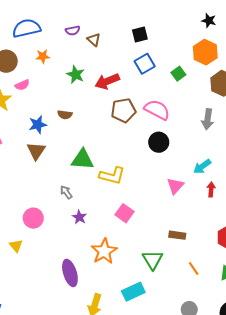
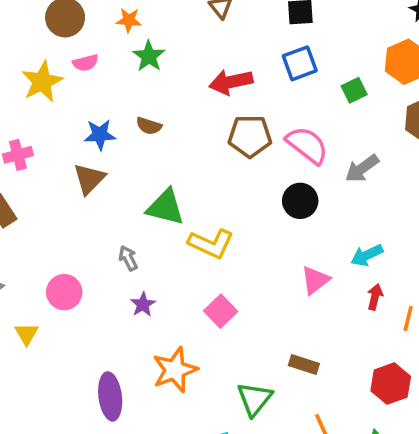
green star: (76, 75) -> (149, 56), moved
gray arrow: (208, 119) -> (362, 168), moved, turned 36

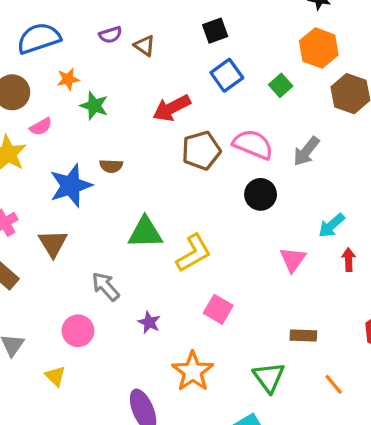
blue star: (100, 135) -> (71, 186), size x1.5
brown triangle: (89, 179) -> (53, 243), moved
yellow L-shape: (211, 244) -> (194, 253), turned -39
gray arrow: (128, 258) -> (106, 286), moved, size x1.4

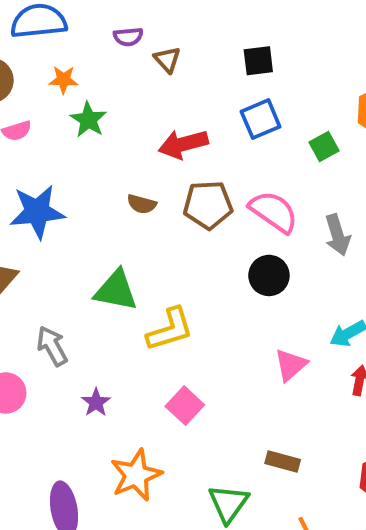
gray arrow: (306, 151) -> (338, 235), turned -68
brown semicircle: (111, 166) -> (142, 204), moved

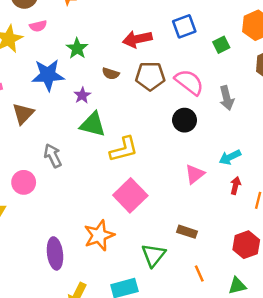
green star: (88, 120) -> (77, 48), moved
purple star: (96, 402) -> (82, 95), moved
pink square: (185, 406) -> (130, 195), size x1.5

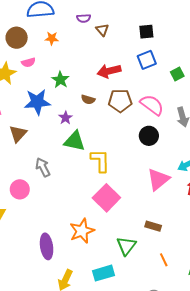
yellow L-shape: (124, 149) -> (100, 161), turned -75
pink triangle: (195, 174) -> (158, 179), size x1.4

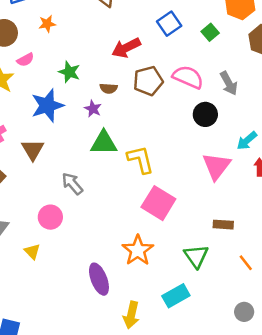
purple star: (65, 118) -> (93, 109), moved
black circle: (149, 136) -> (205, 114), moved

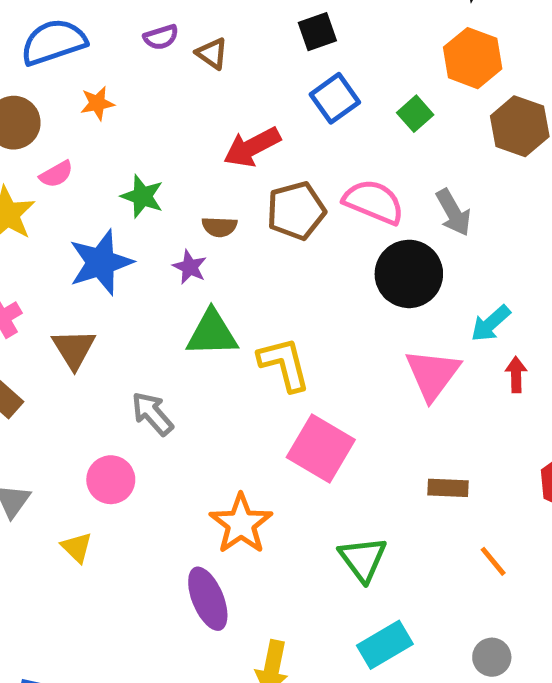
black circle: (205, 114) -> (409, 274), size x1.4
orange star: (138, 250) -> (241, 524), moved
green triangle: (196, 256) -> (363, 559), moved
cyan rectangle: (176, 296) -> (385, 645), moved

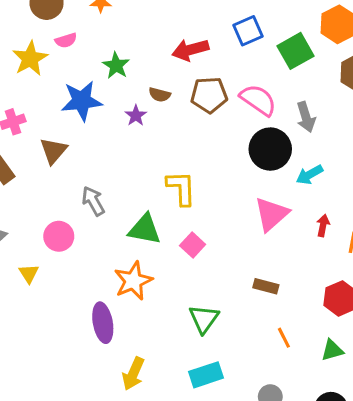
green square: (415, 114) -> (296, 51), size x1.6
cyan arrow: (491, 324) -> (309, 175), moved
green triangle: (212, 333) -> (145, 229), moved
pink square: (321, 448) -> (193, 245), size x0.6

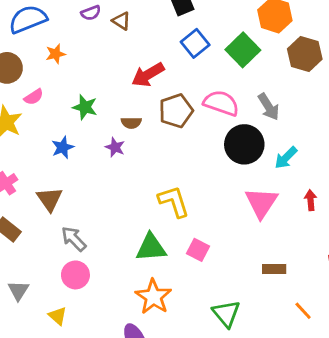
blue star: (82, 101) -> (63, 147), size x0.6
gray arrow: (93, 201) -> (74, 239), moved

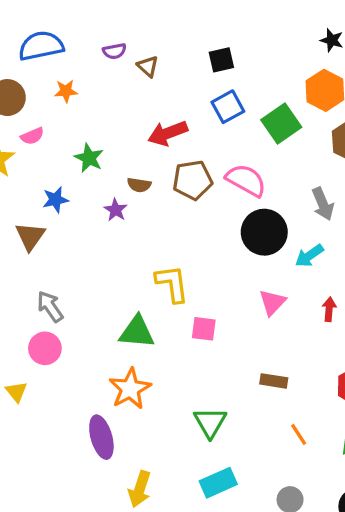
gray arrow: (269, 107) -> (323, 204), moved
brown triangle: (50, 199) -> (30, 236), moved
pink triangle: (261, 203) -> (272, 302), size x0.7
pink square: (198, 250) -> (204, 329), moved, turned -30

